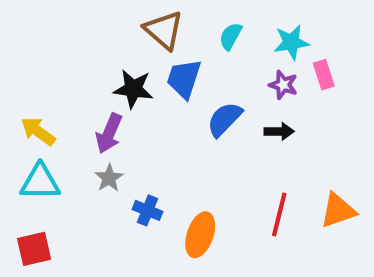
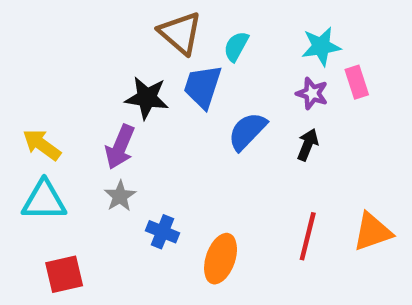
cyan semicircle: (231, 36) -> (236, 46), moved
black arrow: (279, 131) -> (308, 145), turned -68
red square: (34, 249) -> (64, 274), moved

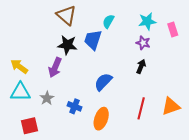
brown triangle: (180, 33) -> (66, 15), moved
pink rectangle: (357, 82) -> (173, 30), moved
blue semicircle: (247, 131) -> (103, 82), moved
gray star: (120, 196) -> (47, 98), moved

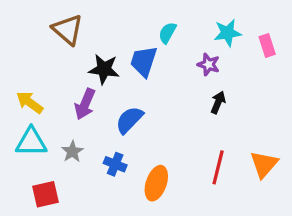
brown triangle: (66, 15) -> (68, 30), moved
purple star: (143, 43) -> (209, 64), moved
blue semicircle: (103, 82) -> (129, 120), moved
orange triangle: (171, 106) -> (264, 164), turned -30

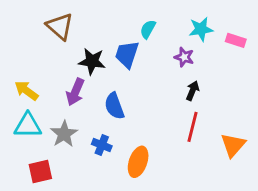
pink rectangle: (267, 45) -> (236, 40), turned -54
blue semicircle: (129, 120) -> (114, 106), turned -64
gray star: (72, 152) -> (64, 134), size x1.4
red line: (218, 167) -> (193, 127), moved

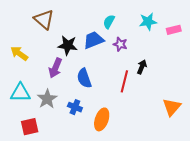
pink rectangle: (236, 40) -> (174, 30), turned -32
blue trapezoid: (127, 54) -> (93, 40), turned 50
purple star: (184, 57) -> (120, 44), moved
yellow arrow: (26, 91) -> (19, 54), moved
red line: (193, 127) -> (124, 81), moved

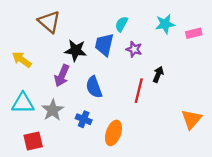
blue trapezoid: (93, 40) -> (104, 45), turned -55

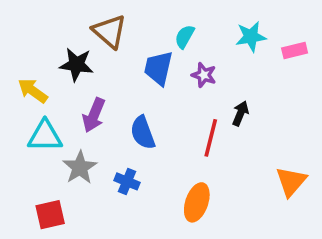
brown triangle: (49, 22) -> (110, 31), moved
black star: (76, 50) -> (76, 65), moved
cyan triangle: (23, 103) -> (45, 136), moved
orange ellipse: (113, 133) -> (197, 202), moved

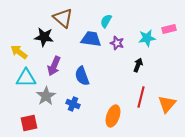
cyan star: (251, 37) -> (147, 38), moved
blue trapezoid: (158, 68) -> (91, 39), turned 85
red line: (211, 138) -> (141, 97), moved

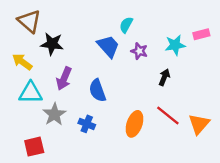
brown triangle: (63, 18) -> (29, 21), moved
blue trapezoid: (91, 39) -> (108, 46), turned 40
red line: (141, 97) -> (168, 116), turned -65
orange ellipse: (113, 116) -> (134, 124), moved

